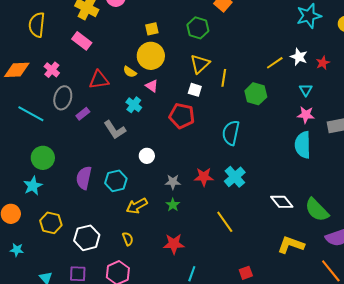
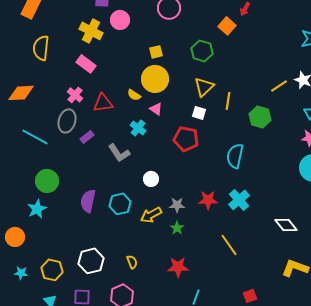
pink cross: (52, 70) -> (75, 95), moved
yellow arrow: (137, 206) -> (151, 215), moved
yellow hexagon: (51, 223) -> (52, 270), moved

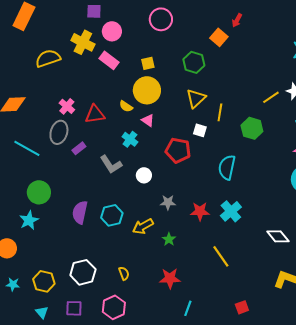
yellow semicircle: (41, 48) -> (48, 58), moved, turned 65
pink rectangle: (86, 64) -> (109, 60), moved
white square: (199, 113) -> (200, 130), moved
white circle: (151, 179) -> (144, 175), moved
gray star: (177, 205) -> (168, 202), moved

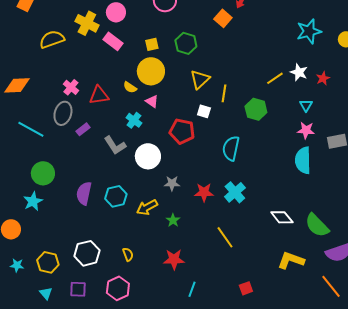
green hexagon: (194, 62) -> (186, 43), moved
white circle: (144, 175) -> (148, 156), size x1.6

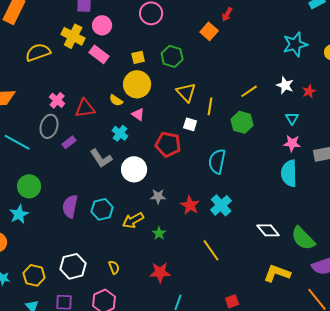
yellow line: (275, 78) -> (249, 91), moved
yellow triangle: (200, 79) -> (186, 92), turned -30
red star: (204, 192) -> (190, 205), turned 30

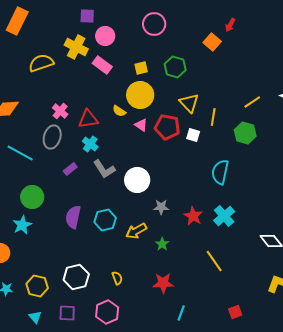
cyan cross: (120, 133) -> (90, 144), moved
purple rectangle: (69, 142) -> (70, 169), moved
red pentagon: (168, 144) -> (167, 127), moved

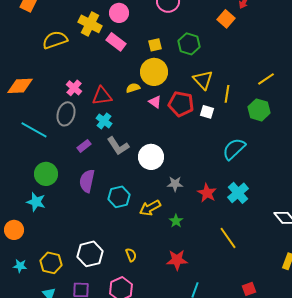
yellow semicircle: (119, 111) -> (133, 88), turned 128
cyan semicircle: (220, 172) -> (234, 149), turned 35
purple semicircle: (73, 217) -> (87, 181), moved
cyan star: (22, 225) -> (36, 202), turned -30

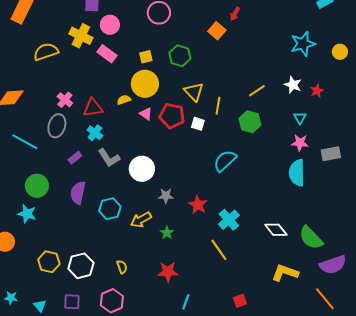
cyan cross: (238, 193) -> (229, 220), moved
yellow hexagon: (51, 263) -> (49, 262), moved
cyan star: (20, 266) -> (11, 298), moved

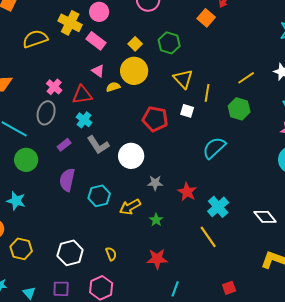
yellow square: (146, 57) -> (135, 44), turned -32
pink triangle: (146, 114) -> (98, 71), moved
red pentagon: (172, 116) -> (155, 119), moved
green circle: (37, 186) -> (26, 160), moved
yellow hexagon: (49, 262) -> (21, 249), moved

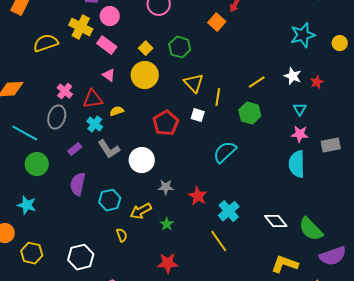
yellow semicircle: (113, 87) -> (117, 111), moved
red pentagon: (155, 119) -> (166, 123), turned 30
yellow semicircle: (111, 254) -> (122, 235), moved

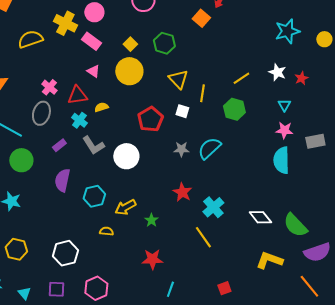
gray star: (166, 187) -> (181, 149), moved
yellow semicircle: (122, 235) -> (106, 231), turned -64

